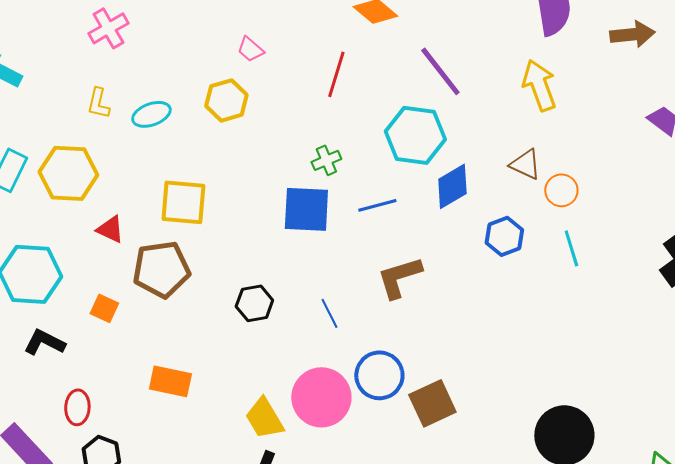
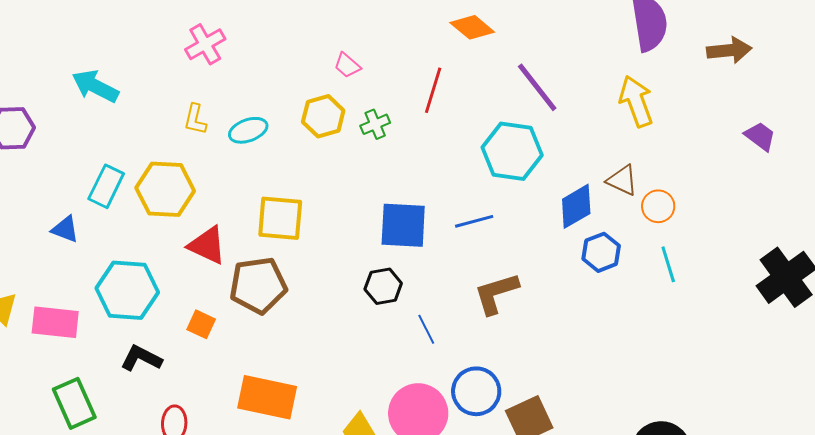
green cross: (326, 160) -> (375, 124), moved
blue diamond: (452, 186) -> (576, 206), moved
red triangle: (110, 229) -> (207, 245), size x1.4
black hexagon: (254, 303) -> (383, 286), moved
orange rectangle: (170, 381) -> (267, 397), size x1.4

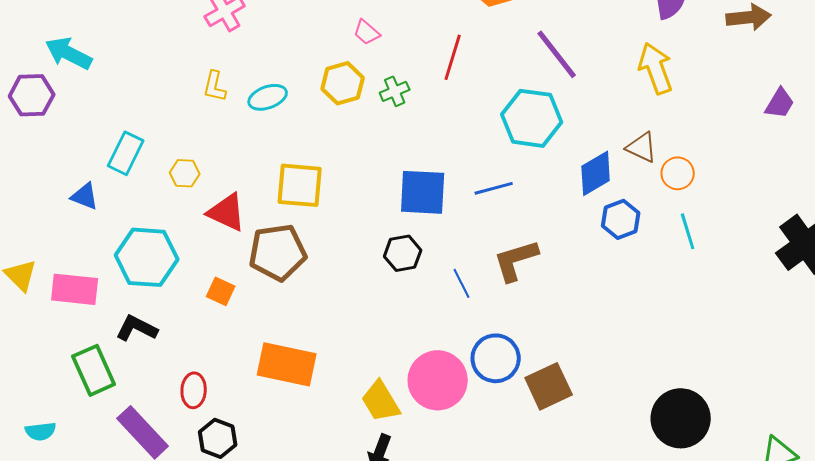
cyan arrow: (95, 86) -> (69, 53), moved
purple trapezoid: (760, 136) -> (780, 103), turned 84
yellow hexagon: (165, 189) -> (185, 173), moved, size x0.5
blue line: (426, 329) -> (462, 283), moved
black L-shape: (141, 358) -> (137, 328), moved

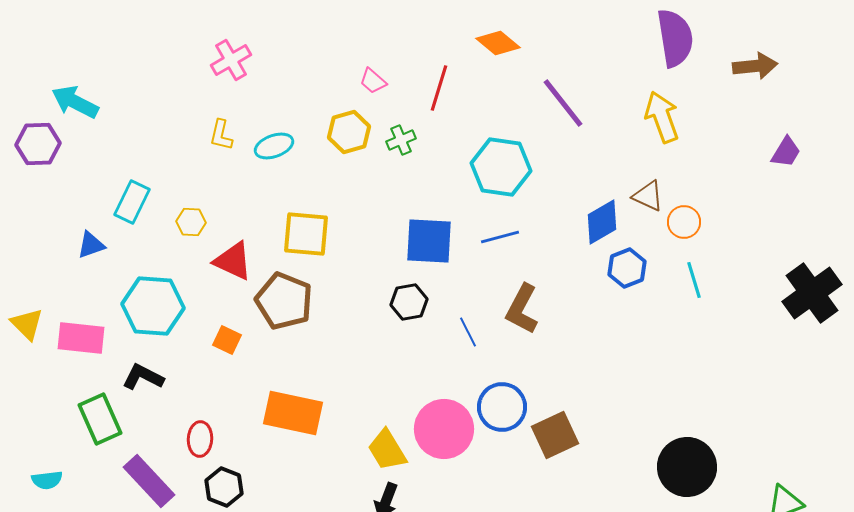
red line: (453, 57) -> (439, 88), moved
cyan hexagon: (532, 118) -> (501, 167), moved
blue triangle: (85, 196) -> (91, 245), turned -40
brown pentagon: (278, 252) -> (284, 301), turned 30
brown L-shape: (516, 260) -> (522, 309), turned -45

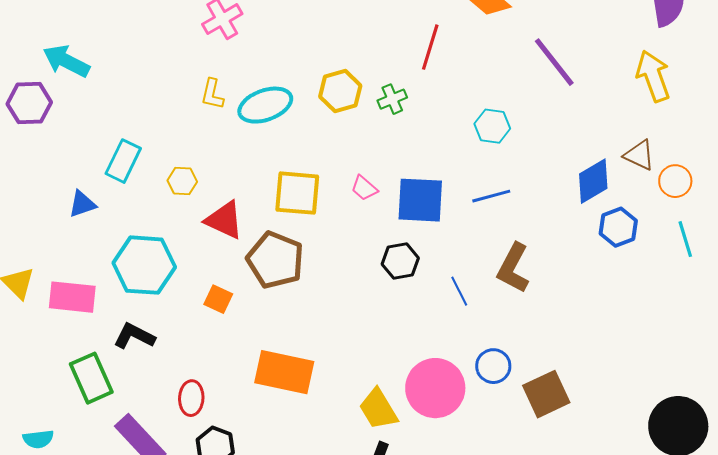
pink trapezoid: (373, 81) -> (364, 188), moved
cyan ellipse: (274, 146) -> (265, 105), size x1.4
cyan hexagon: (501, 167) -> (492, 126), size x0.6
blue circle: (502, 407) -> (493, 366), size x0.7

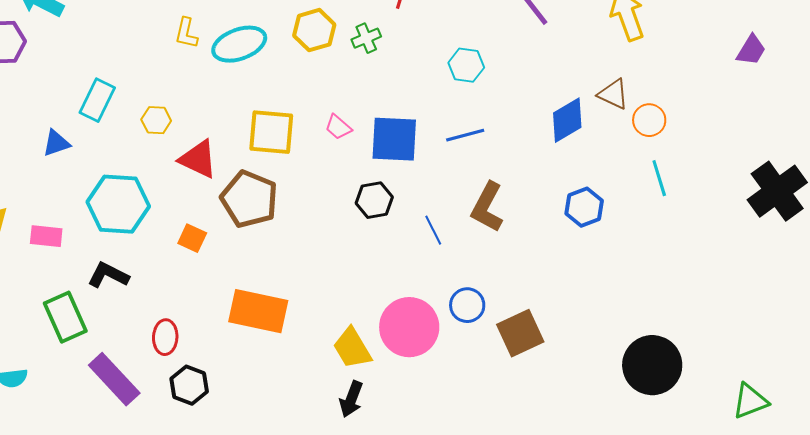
blue hexagon: (618, 227) -> (584, 207), moved
pink rectangle: (72, 297) -> (46, 236), size x0.7

